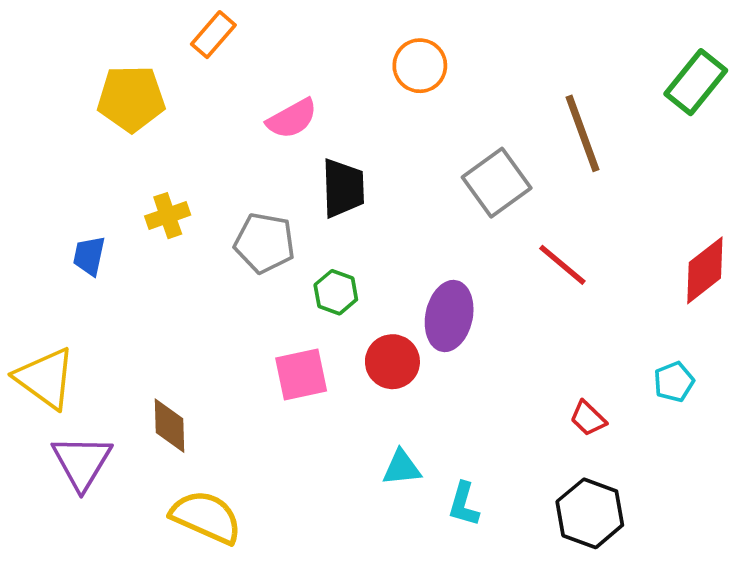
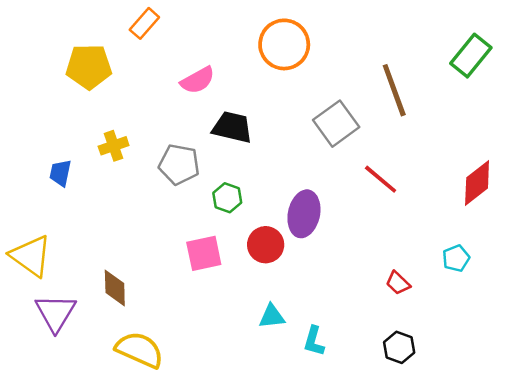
orange circle: (420, 66) -> (284, 44), size x1.4
black trapezoid: (343, 188) -> (232, 127), turned -75
black hexagon: (590, 513) -> (399, 347), size x0.7

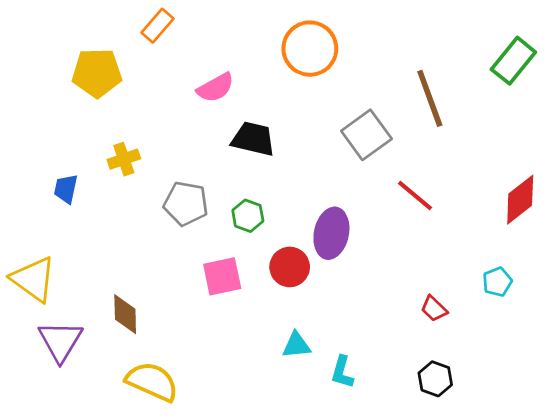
gray pentagon: (179, 164) -> (186, 204), moved

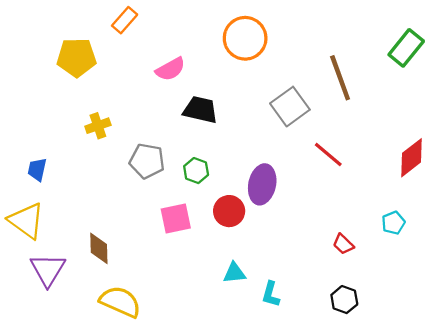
blue trapezoid: (66, 189) -> (37, 169), moved

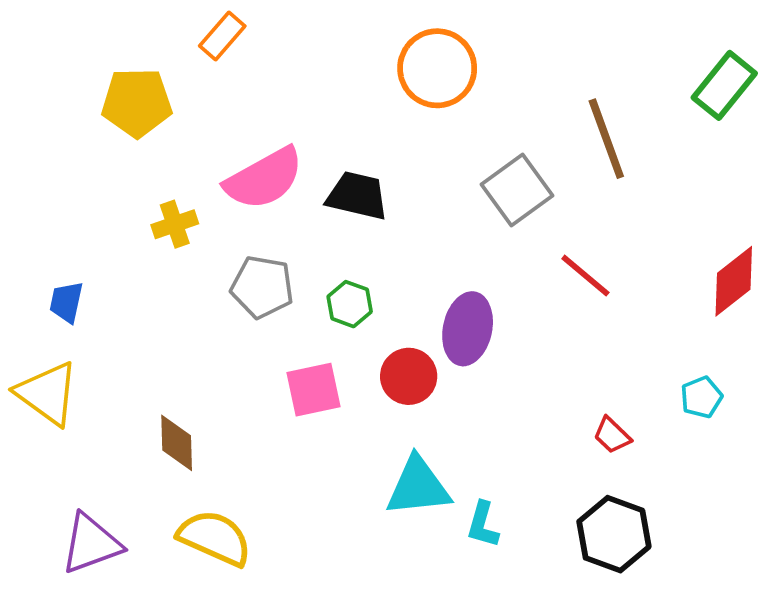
pink semicircle: (170, 69) -> (264, 179), moved, size x1.5
purple triangle: (48, 270) -> (91, 544), moved, turned 39
cyan triangle: (234, 273) -> (418, 487), size x1.6
black hexagon: (344, 300) -> (614, 534), size x1.5

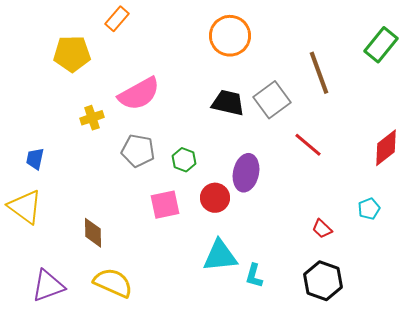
black trapezoid: (357, 196) -> (228, 103), moved

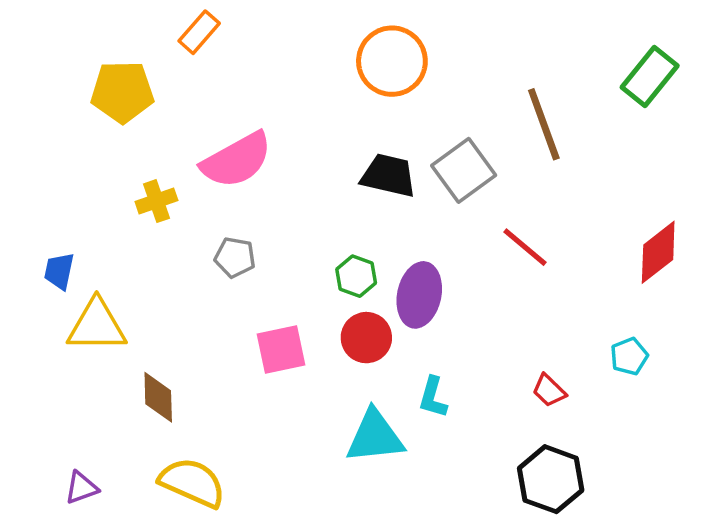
gray pentagon: (138, 151) -> (235, 257), size x0.7
green hexagon: (184, 160) -> (356, 276), moved
yellow triangle: (25, 207) -> (97, 326), moved, turned -36
cyan L-shape: (254, 276) -> (433, 397), moved
purple triangle: (48, 286) -> (81, 488), size x0.6

